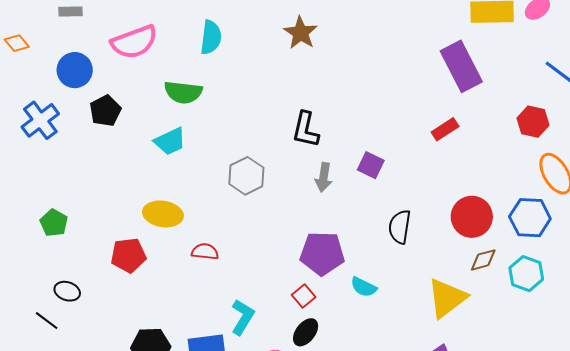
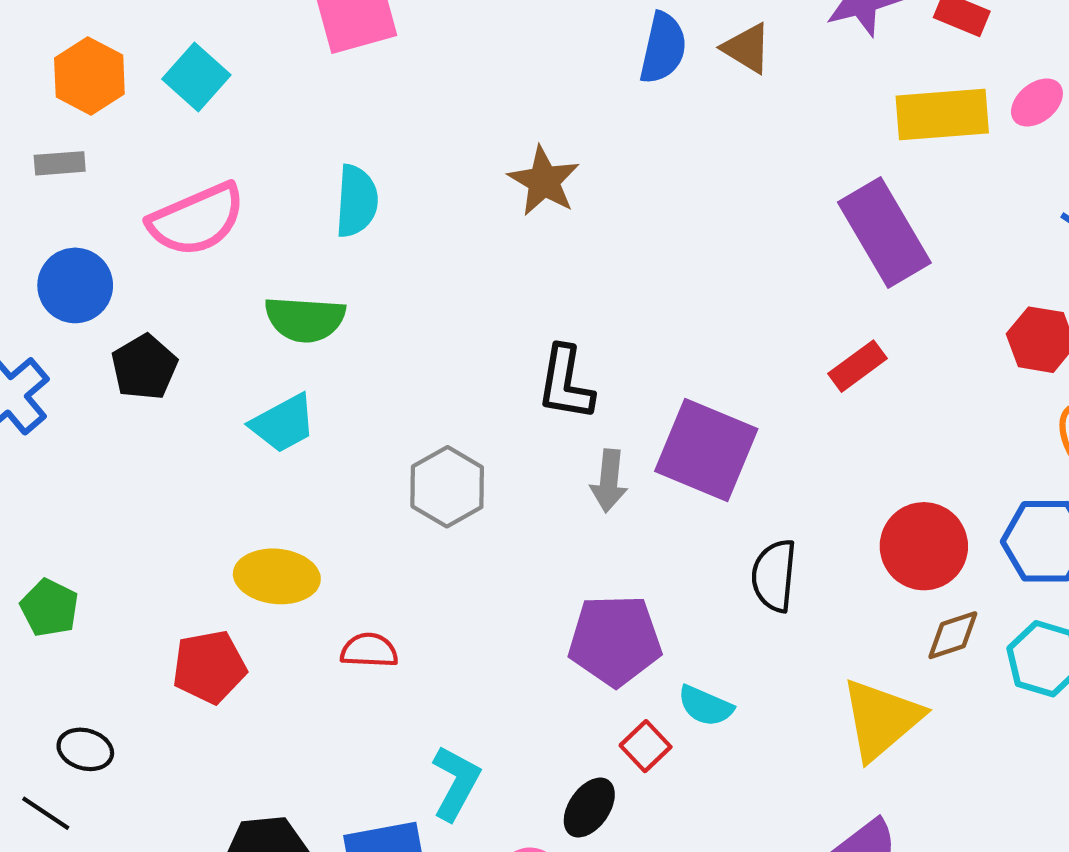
purple square: (371, 165) -> (706, 450), size x1.8
red square: (304, 296) -> (646, 746), moved

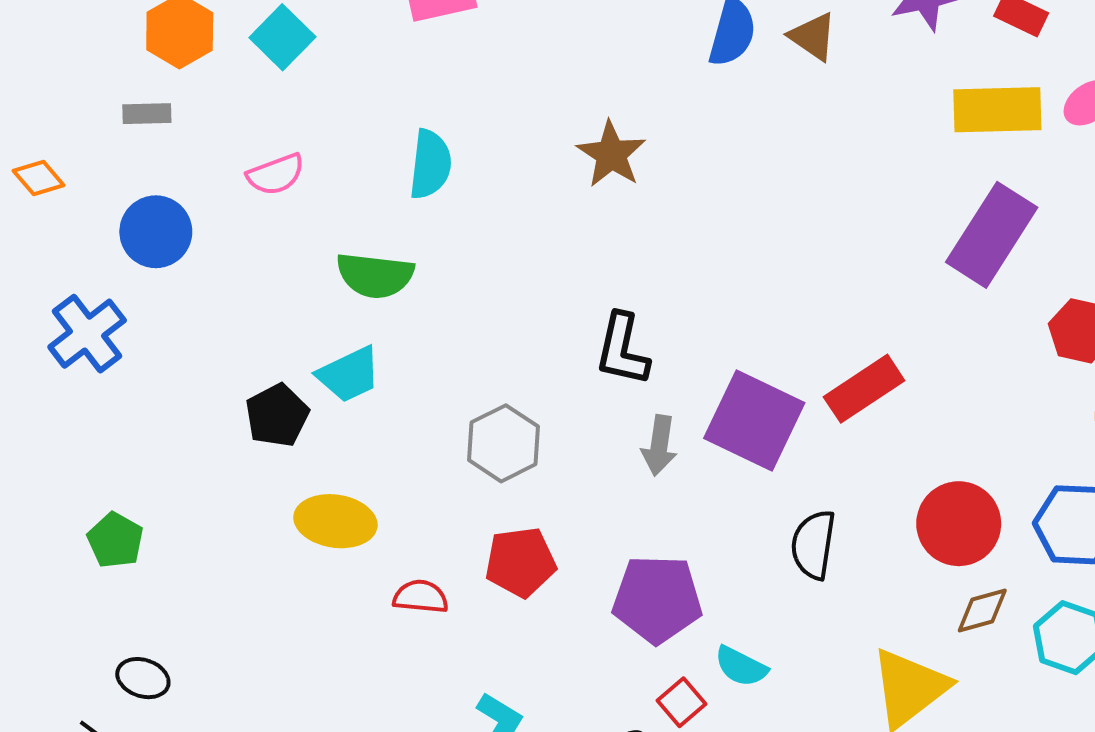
pink semicircle: (197, 220) -> (276, 174), size x0.6
purple rectangle: (884, 233) -> (992, 235), moved, turned 60
red rectangle: (858, 366) -> (864, 389), moved, size x1.4
black pentagon: (144, 367) -> (277, 415), moved
red pentagon: (209, 667) -> (520, 562), moved

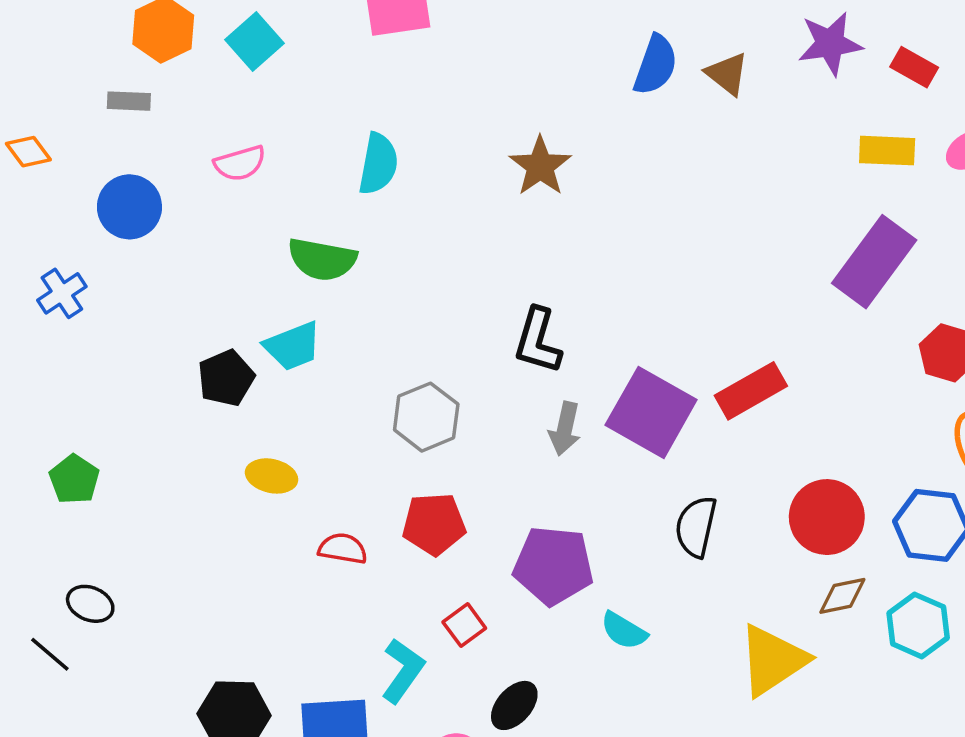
yellow rectangle: (997, 110) -> (887, 151), size x0.7
blue cross: (87, 334) -> (62, 293), size x0.7
yellow ellipse: (335, 521) -> (272, 476), size x0.7
red square: (682, 702) -> (464, 625), moved

